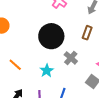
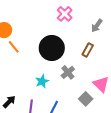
orange line: (15, 65) -> (14, 47), moved

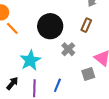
cyan star: (42, 81) -> (30, 60), moved, size x1.5
gray square: (86, 99) -> (88, 74), turned 32

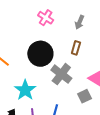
gray cross: (68, 49) -> (61, 74), size x1.5

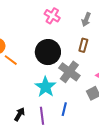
cyan star: (25, 90) -> (45, 87), moved

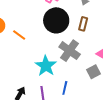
black circle: (48, 52) -> (56, 20), moved
orange line: (11, 60) -> (19, 35), moved

